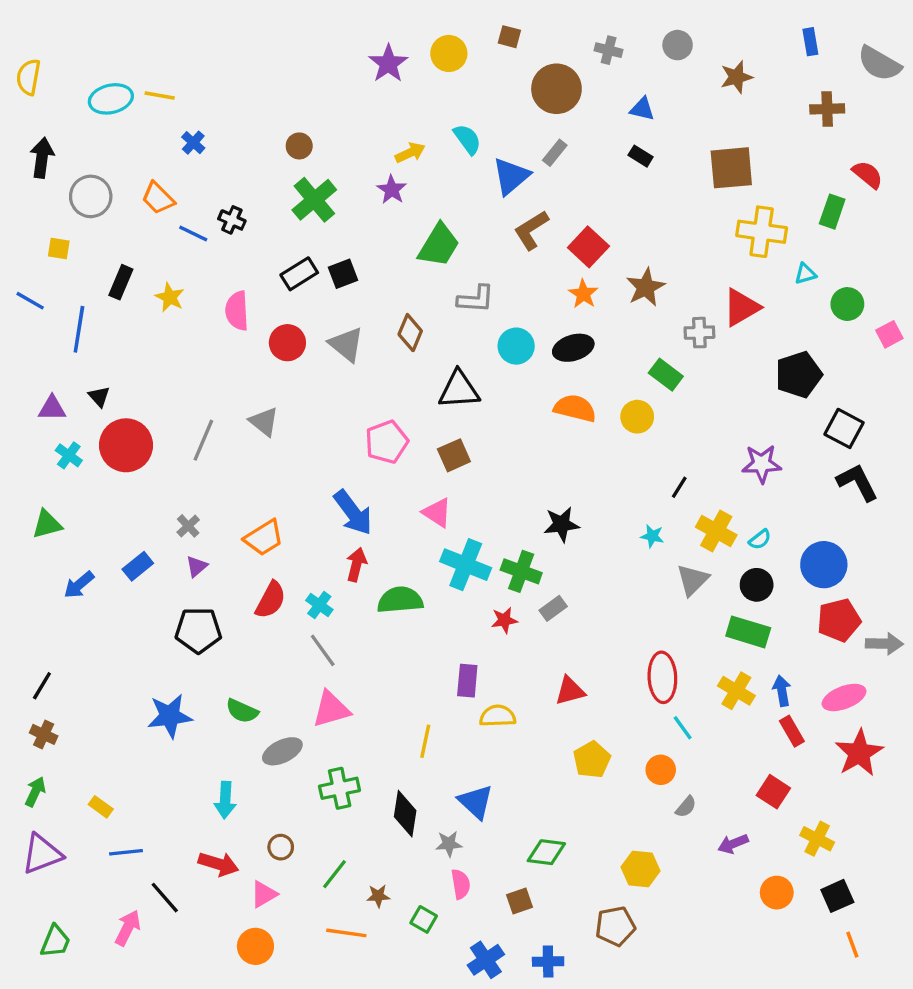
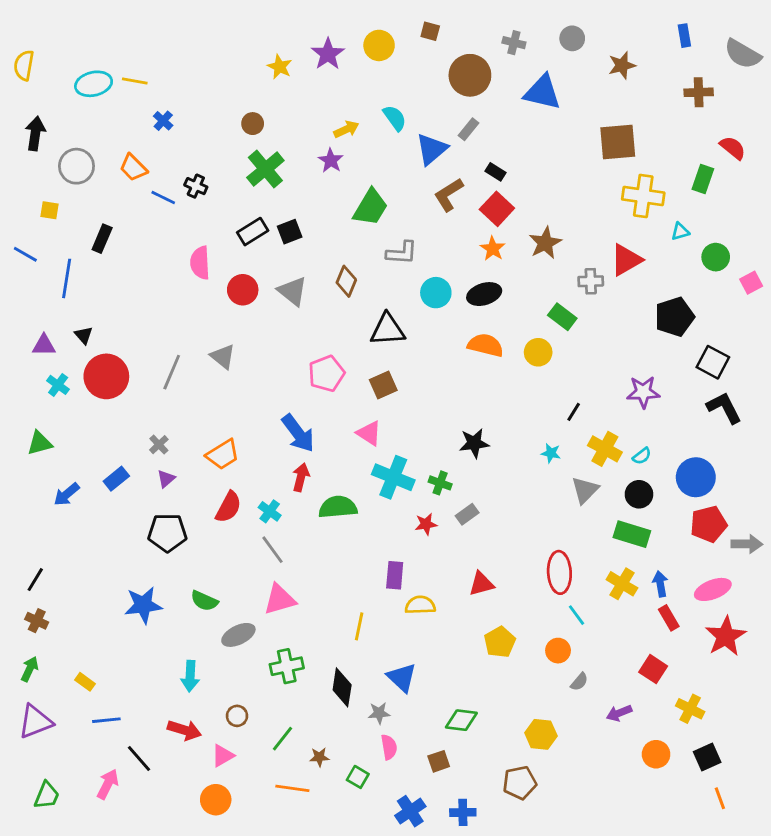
blue triangle: (642, 109) -> (542, 92), size x1.8
black rectangle: (641, 156) -> (496, 172), moved
yellow star: (170, 297) -> (280, 67), moved
green cross: (521, 571) -> (440, 483), size x0.7

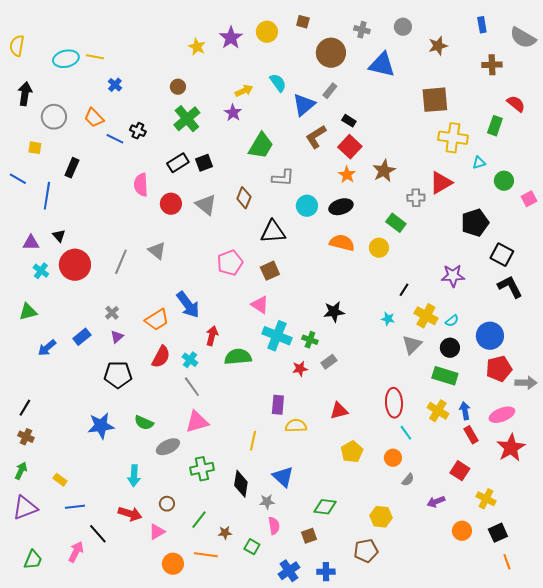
blue arrow: (298, 433) -> (188, 305), moved
orange circle: (216, 800) -> (173, 564), moved

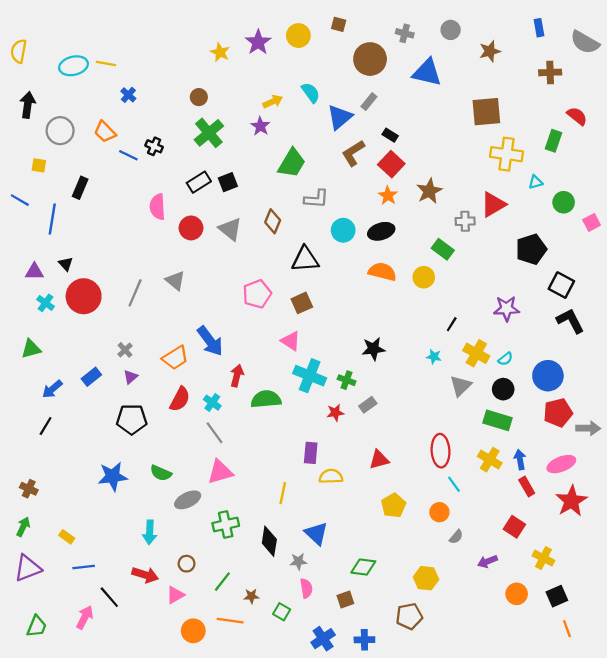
black line: (25, 408) -> (46, 426), moved

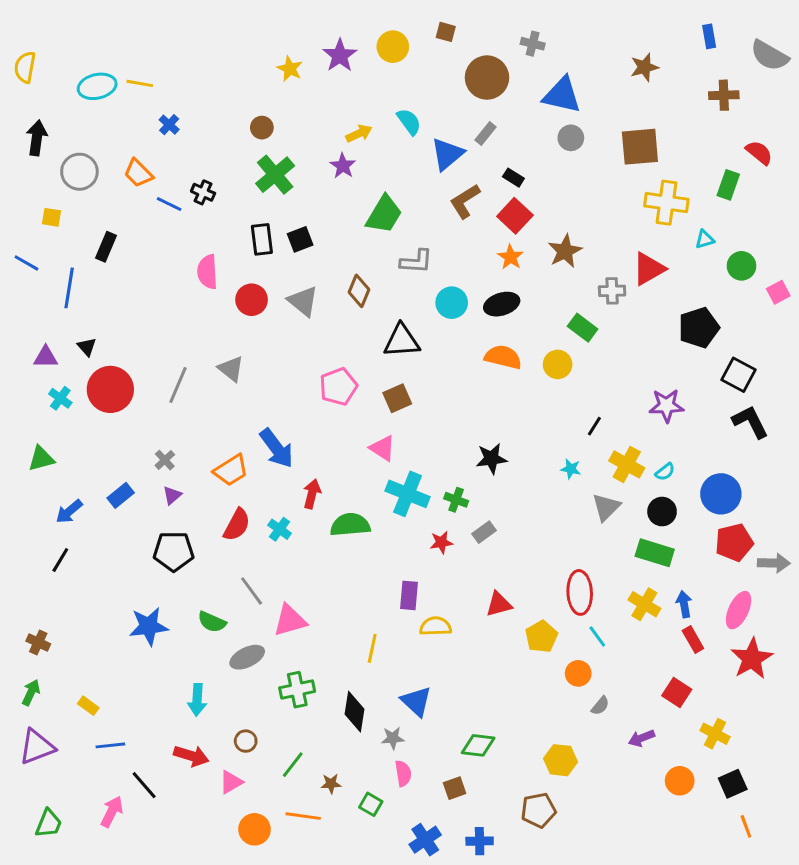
gray circle: (451, 30) -> (571, 138), moved
black rectangle: (199, 182) -> (262, 239), turned -65
gray line: (214, 433) -> (252, 591), moved
pink ellipse: (561, 464) -> (739, 610), turned -44
yellow pentagon: (394, 505) -> (541, 637), moved

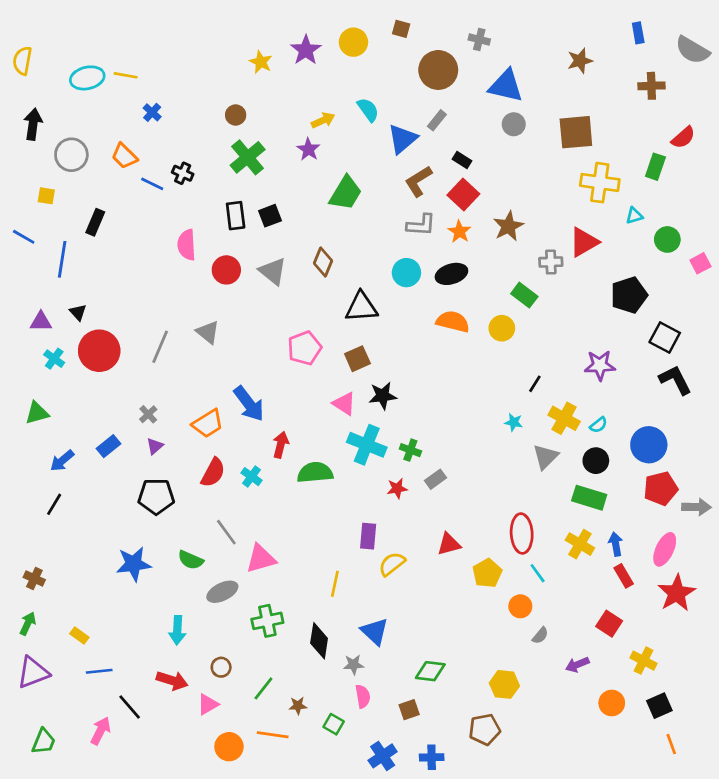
red semicircle: (759, 153) -> (683, 138), turned 100
gray L-shape: (416, 261) -> (421, 225), moved
black star: (491, 459) -> (383, 396), moved
yellow semicircle: (435, 626) -> (392, 564), turned -36

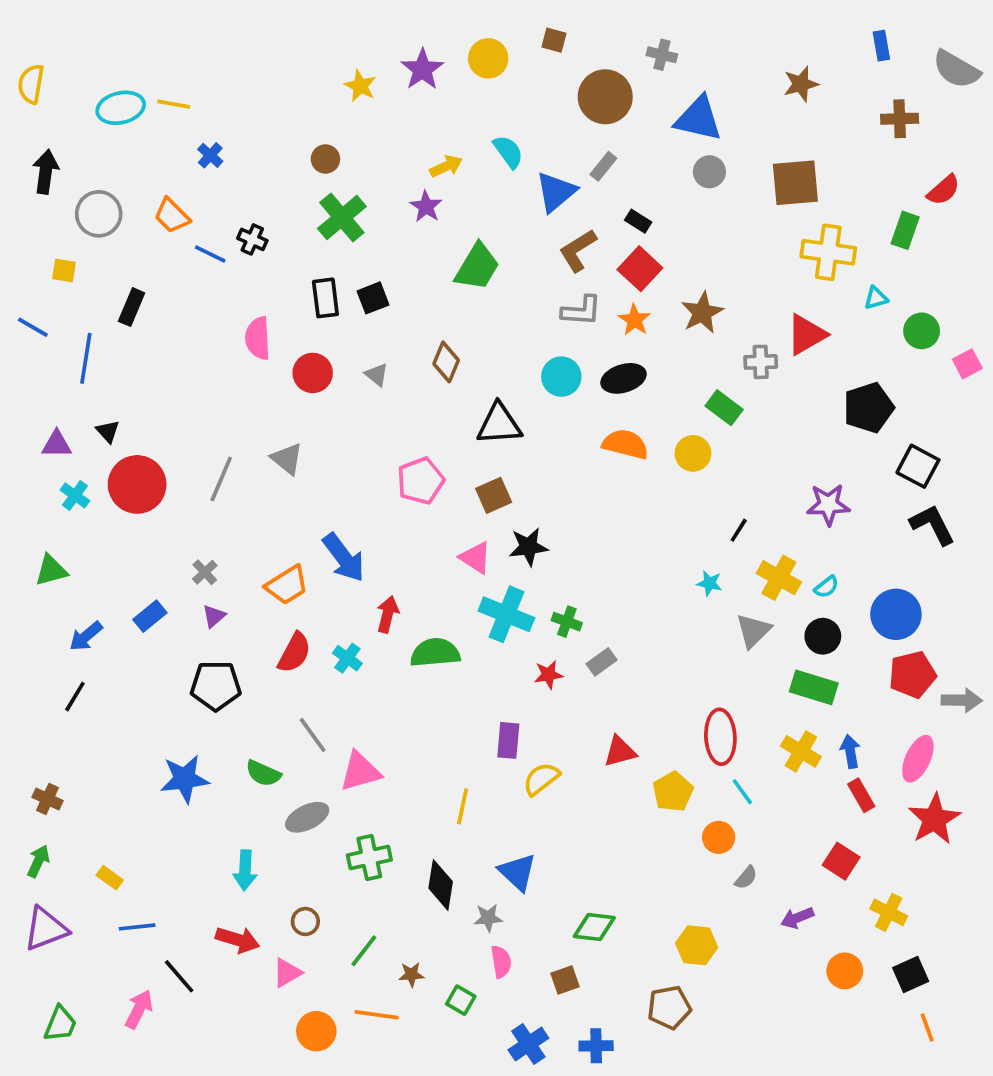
gray triangle: (273, 271) -> (377, 375), size x0.6

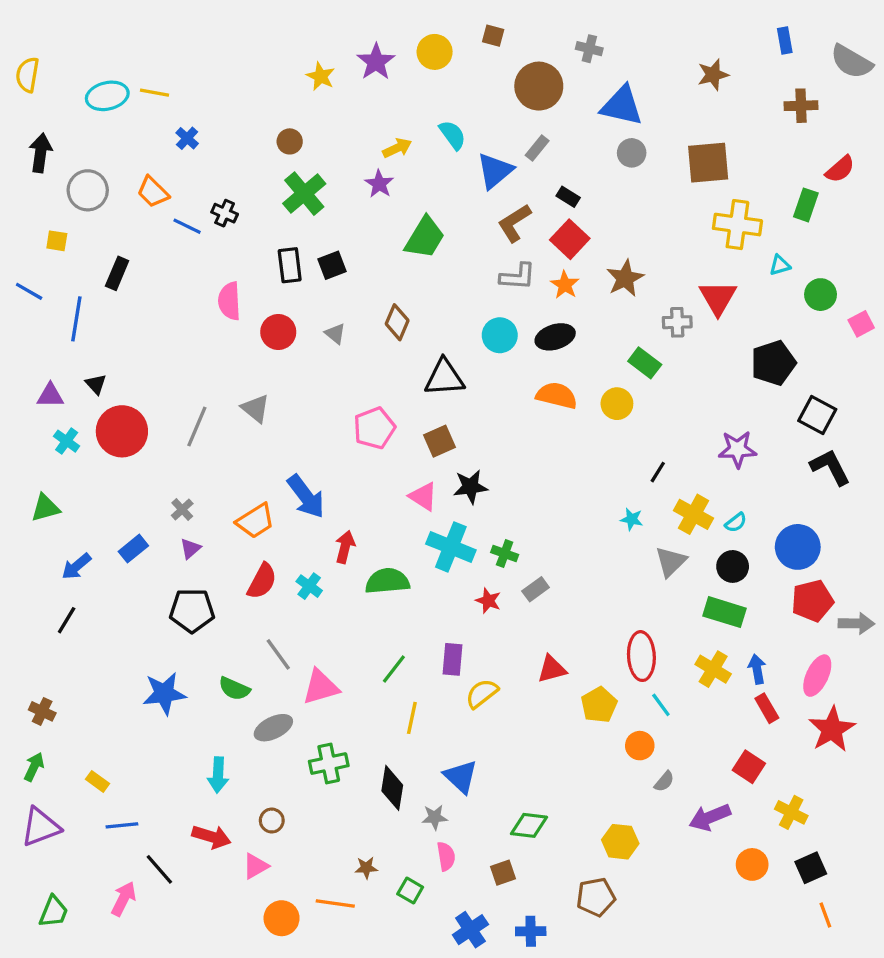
red triangle: (806, 335) -> (718, 298), turned -30
red star: (549, 675) -> (488, 601), turned 30
purple arrow: (797, 918) -> (710, 817), size x1.4
green line: (364, 951) -> (394, 669), moved

